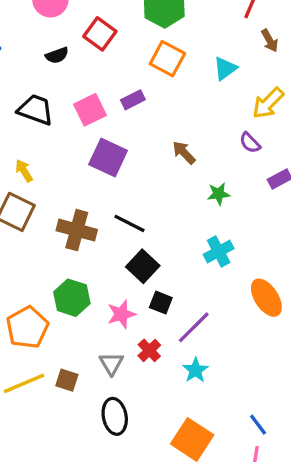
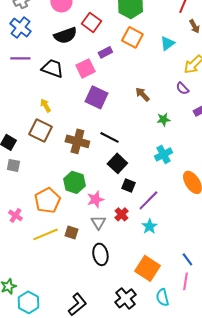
black semicircle: (57, 55) -> (65, 35), size x1.6
purple rectangle: (133, 100) -> (105, 52), moved
pink star: (121, 314) -> (95, 199), moved

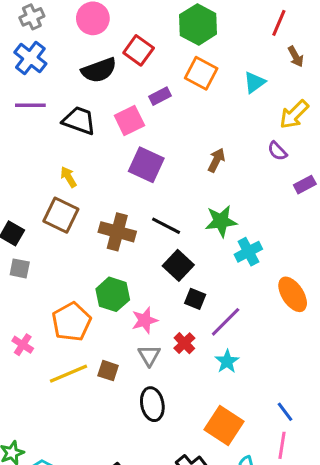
brown arrow: (142, 94) -> (216, 160), turned 70
green star: (163, 119) -> (221, 221), moved, size x1.5

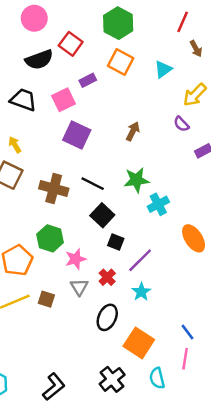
black ellipse: (152, 404) -> (107, 317), moved, turned 35

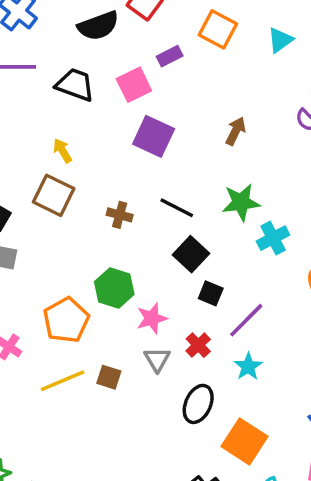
brown cross: (54, 188) -> (120, 215), size x0.6

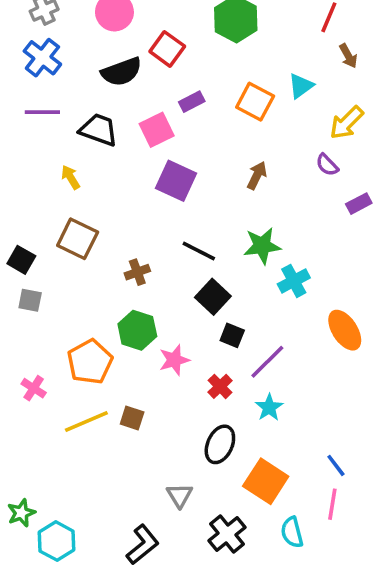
orange square: (218, 29) -> (255, 102), moved
yellow arrow: (63, 151) -> (71, 177), moved
brown cross: (120, 215) -> (137, 272), moved, turned -35
gray triangle: (157, 359) -> (180, 495), moved

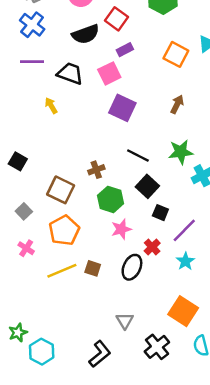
purple rectangle: (192, 102) -> (125, 50), moved
brown square: (78, 239) -> (61, 190), moved
gray square: (30, 300) -> (24, 211), moved, turned 35
green hexagon: (137, 330) -> (111, 199), moved
black ellipse: (220, 444) -> (132, 267), moved

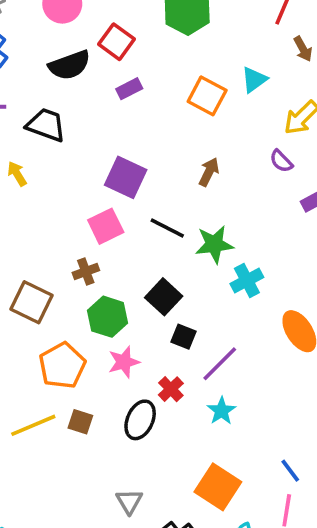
pink square: (109, 73) -> (106, 226), moved
black line: (138, 155) -> (167, 228), moved
orange pentagon: (64, 230) -> (62, 366), moved

